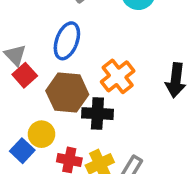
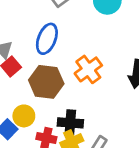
black cross: (97, 114) -> (70, 123), moved

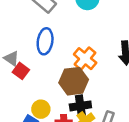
brown hexagon: (46, 82) -> (74, 81), moved

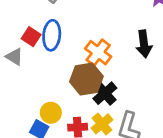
red square: (21, 71) -> (31, 37), moved
black cross: (80, 106) -> (105, 93), moved, turned -30

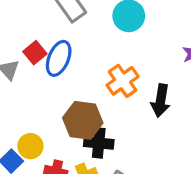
orange cross: (98, 53) -> (123, 81), moved
black cross: (105, 93) -> (99, 143), turned 30

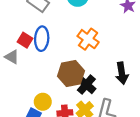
black arrow: (161, 101) -> (122, 73), moved
black cross: (99, 143) -> (86, 85), turned -36

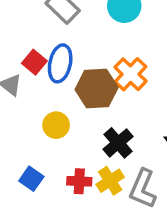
brown hexagon: (71, 73) -> (97, 88), moved
yellow circle: (43, 102) -> (56, 125), moved

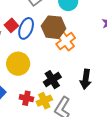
brown hexagon: (97, 88) -> (53, 27), moved
yellow circle: (56, 125) -> (18, 64), size x1.5

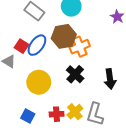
blue ellipse: (26, 28) -> (37, 45), turned 30
orange cross: (66, 41) -> (80, 47), turned 30
black cross: (52, 80) -> (75, 74), moved

